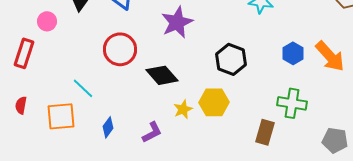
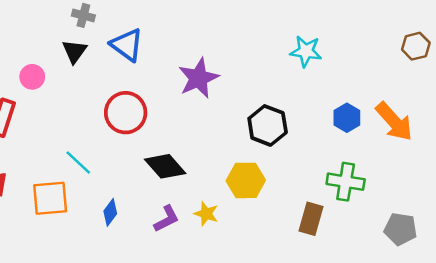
black diamond: (162, 75) -> (165, 166), moved
yellow star: (183, 109) -> (206, 214), moved, turned -30

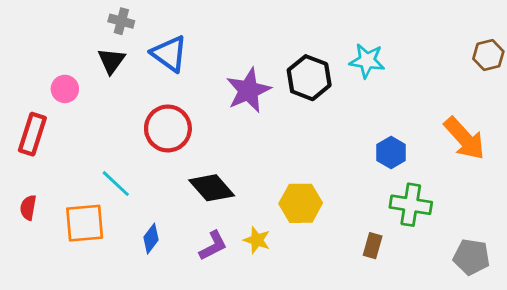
blue hexagon: (347, 118) -> (391, 152), moved
black hexagon: (268, 125) -> (309, 78), moved
brown rectangle: (311, 219) -> (373, 246), size x0.7

